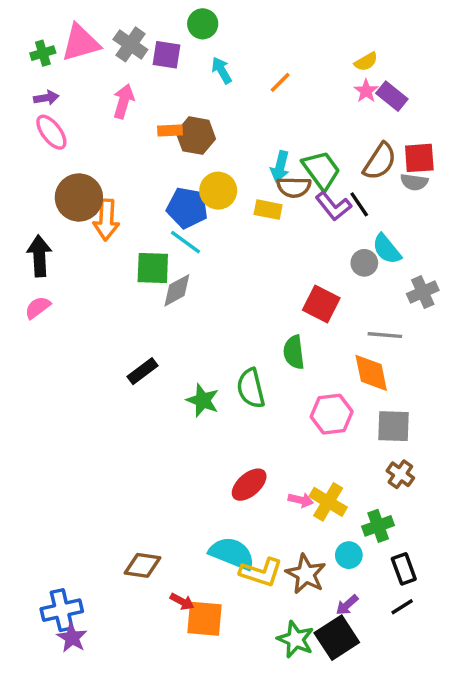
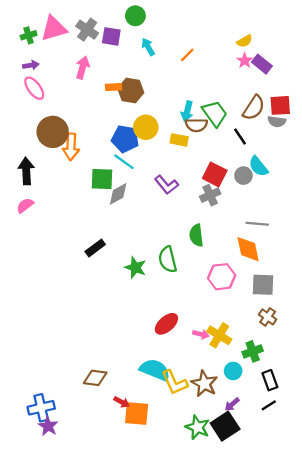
purple L-shape: (333, 206) -> (166, 185), moved
gray cross: (423, 292) -> (210, 195), moved
red square: (321, 304) -> (215, 174), moved
yellow L-shape: (261, 572) -> (174, 382), turned 48

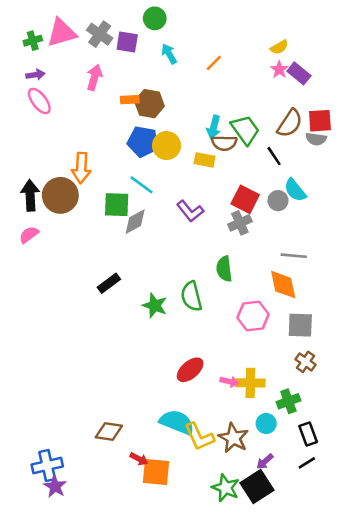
brown circle: (53, 132) -> (60, 195), moved
blue pentagon: (125, 139) -> (143, 142), moved
yellow cross: (219, 335) -> (250, 383), turned -30

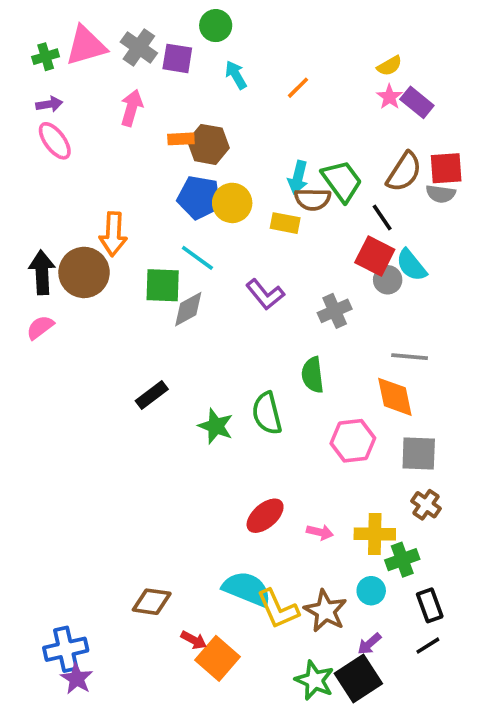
red square: (245, 199) -> (375, 256), moved
yellow cross: (250, 383) -> (375, 534), moved
orange square: (156, 472) -> (218, 658), turned 36

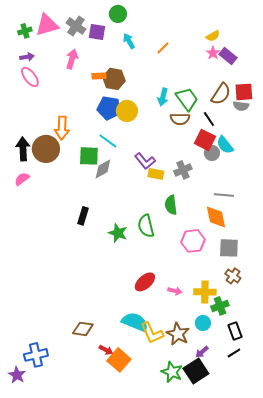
brown semicircle: (313, 199) -> (180, 119), moved
yellow rectangle: (285, 223) -> (156, 174), moved
black rectangle: (152, 395) -> (83, 216), turned -36
purple star: (77, 678) -> (17, 375), moved

